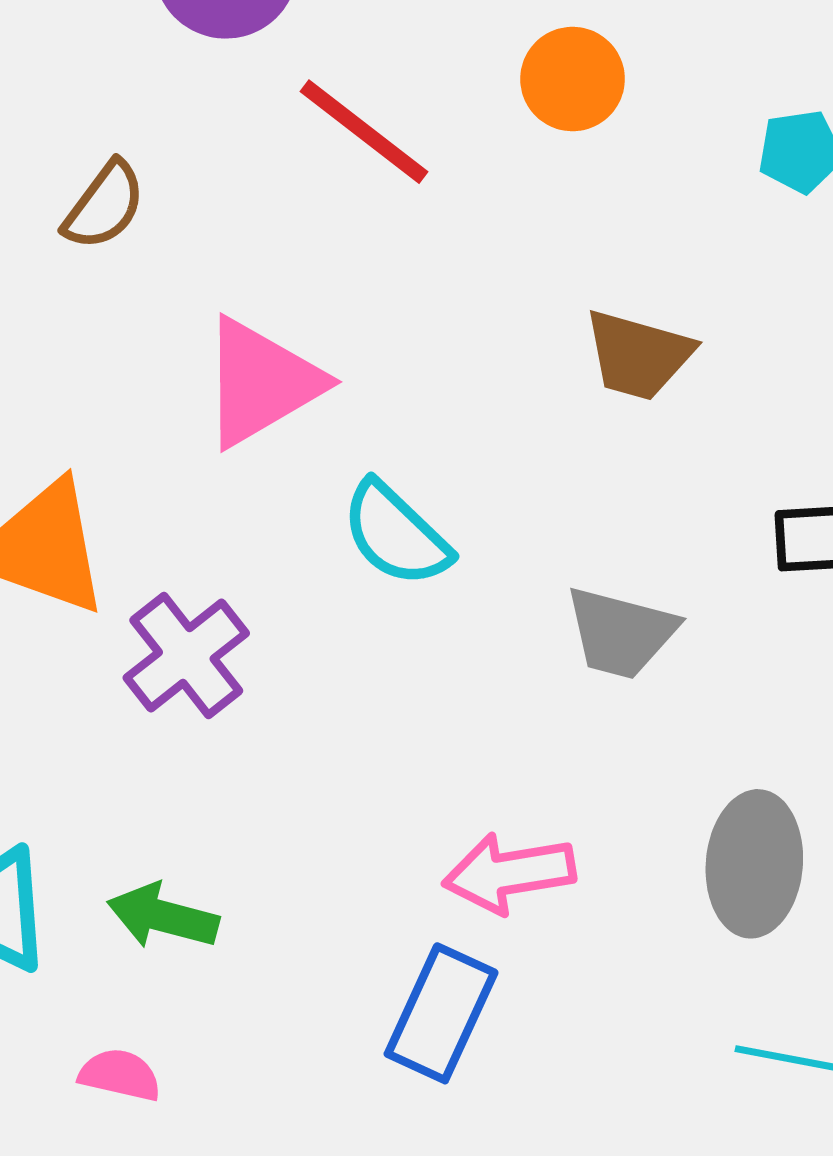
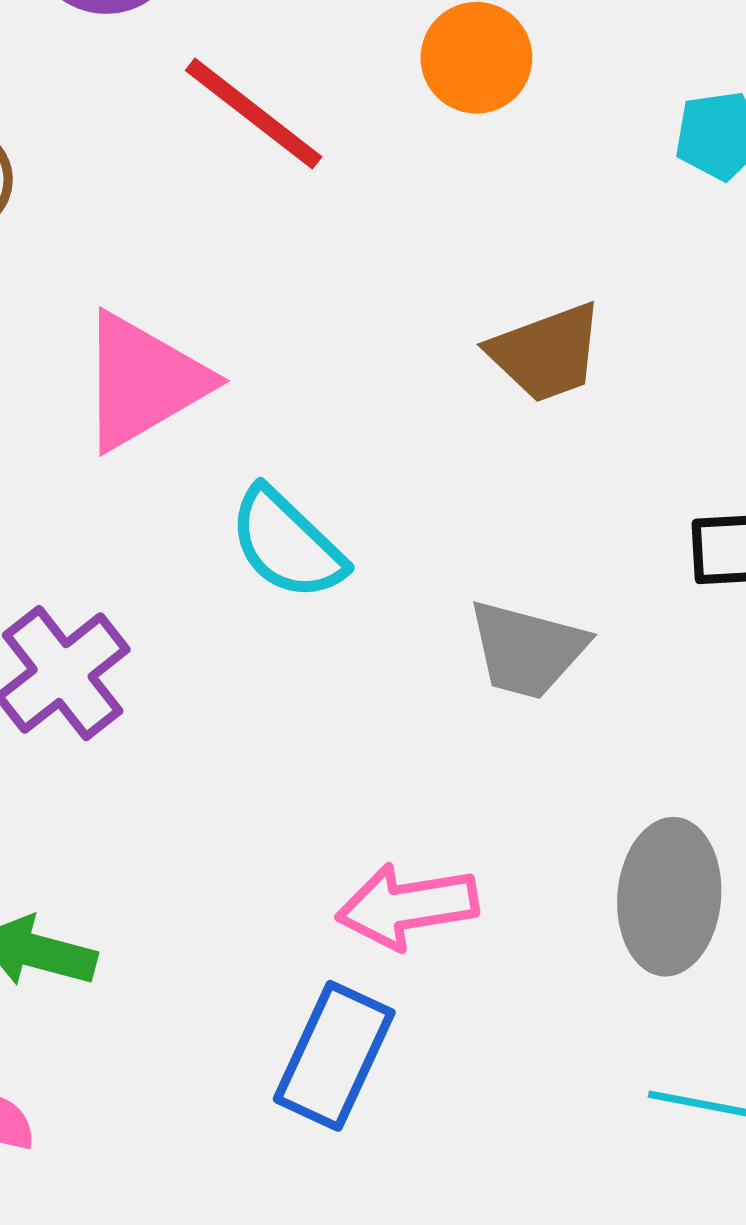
brown trapezoid: (638, 355) -> (546, 353), turned -36

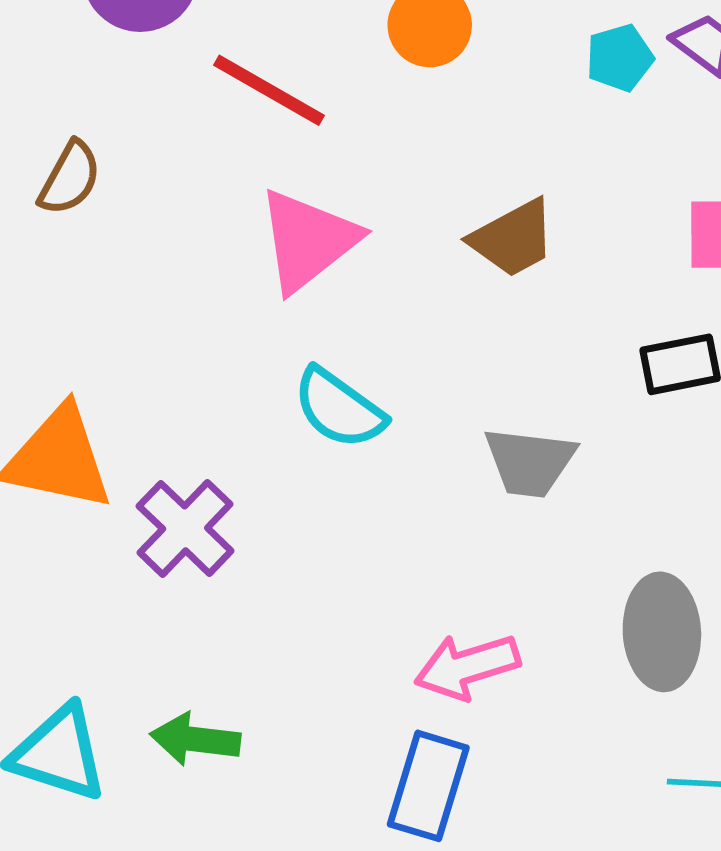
pink triangle: (143, 381) -> (308, 240), moved

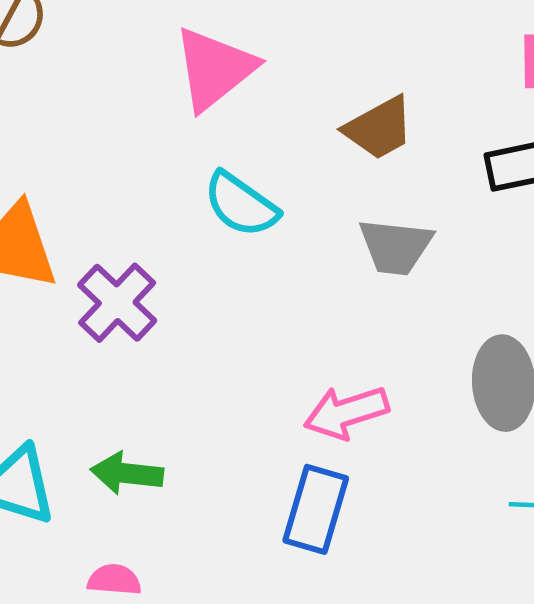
brown trapezoid: (513, 238) -> (379, 128), moved

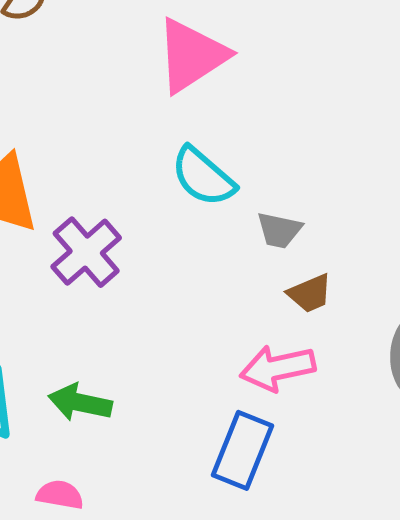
brown trapezoid: (379, 128) -> (310, 293), moved, size x0.7
gray trapezoid: (396, 247) -> (279, 230), moved, size x0.7

